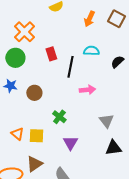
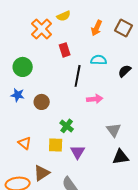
orange cross: (24, 32) -> (42, 29), moved
red rectangle: (51, 54) -> (65, 50), moved
yellow square: (36, 136) -> (56, 145), moved

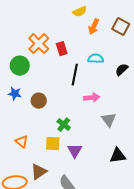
yellow semicircle: (64, 16) -> (80, 12), moved
orange cross: (42, 29) -> (39, 44), moved
gray triangle: (114, 130) -> (109, 120), moved

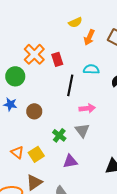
gray triangle: (109, 120) -> (82, 130), moved
yellow square: (53, 144) -> (36, 154), moved, turned -35
purple triangle: (75, 151) -> (70, 161), turned 49

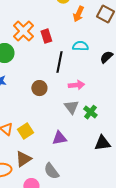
brown circle: (34, 111) -> (39, 88), moved
green cross: (59, 135) -> (90, 112), moved

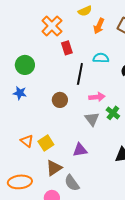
orange cross: (23, 31) -> (52, 26), moved
green cross: (90, 112) -> (113, 113), moved
brown triangle: (23, 159) -> (54, 168), moved

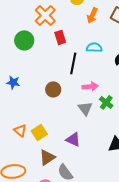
green circle: (25, 65) -> (24, 40), moved
purple triangle: (80, 150) -> (73, 139), turned 35

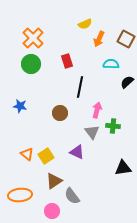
orange cross: (45, 15) -> (33, 38), moved
cyan semicircle: (94, 47) -> (111, 64), moved
pink arrow: (90, 86) -> (97, 110), turned -70
green cross: (106, 102) -> (113, 126), turned -32
purple triangle: (73, 139) -> (77, 152), moved

